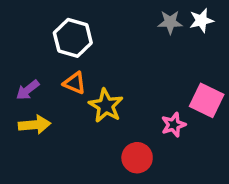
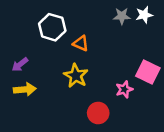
orange triangle: (75, 83) -> (81, 43), moved

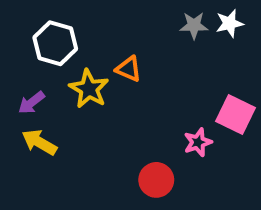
white hexagon: (52, 27) -> (55, 43), moved
yellow star: (76, 76) -> (89, 89), moved
yellow arrow: (25, 89) -> (39, 142), turned -145

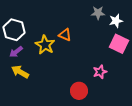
white star: (230, 23) -> (116, 21), moved
white hexagon: (55, 43) -> (14, 30), moved
pink square: (235, 115) -> (119, 44), moved

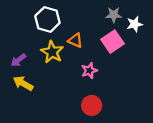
white hexagon: (14, 30) -> (47, 19), moved
pink square: (119, 44) -> (113, 42), moved, turned 30
pink star: (100, 72) -> (89, 71), moved

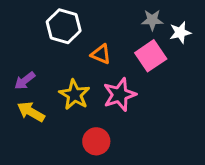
yellow star: (52, 52) -> (75, 95), moved
pink star: (89, 71) -> (120, 95), size x1.5
red circle: (92, 105) -> (96, 141), moved

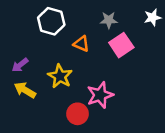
gray star: (152, 20) -> (109, 20), moved
white star: (180, 32) -> (153, 18), moved
pink star: (120, 95) -> (100, 95), moved

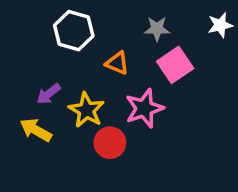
purple arrow: (20, 65) -> (48, 94), moved
pink star: (100, 95) -> (144, 108), moved
red circle: (77, 114) -> (110, 143), moved

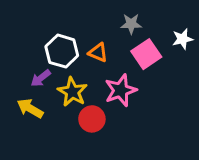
white star: (220, 25) -> (183, 39), moved
white hexagon: (74, 31) -> (62, 51), moved

